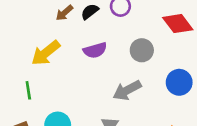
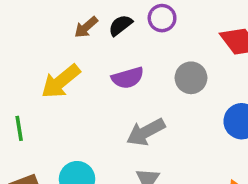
green line: (28, 90) -> (19, 128), moved
gray arrow: (127, 90) -> (146, 132), moved

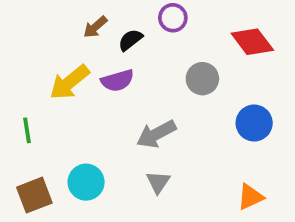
black semicircle: (120, 25) -> (130, 40), moved
purple semicircle: (128, 78) -> (117, 81), moved

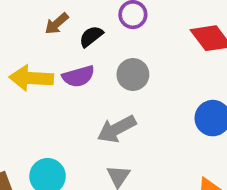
gray circle: (202, 79) -> (133, 74), moved
yellow arrow: (69, 82) -> (31, 78), turned 42

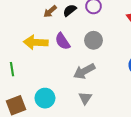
black semicircle: (91, 36) -> (70, 10), moved
purple semicircle: (78, 76) -> (63, 41), turned 72

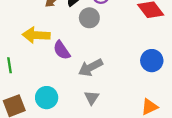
gray circle: (93, 40) -> (89, 18), moved
purple semicircle: (63, 41) -> (62, 50), moved

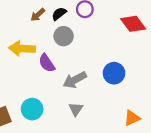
gray circle: (89, 18) -> (64, 36), moved
blue circle: (152, 61) -> (114, 73), moved

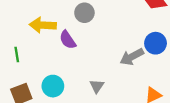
blue circle: (114, 73) -> (156, 43), moved
gray arrow: (75, 80) -> (132, 57), moved

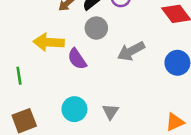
gray arrow: (132, 57) -> (131, 51), moved
cyan circle: (53, 86) -> (74, 109), moved

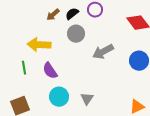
purple semicircle: (77, 59) -> (50, 71), moved
green line: (19, 76) -> (24, 68), moved

